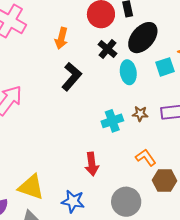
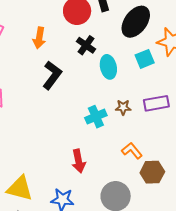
black ellipse: (143, 38) -> (136, 22), moved

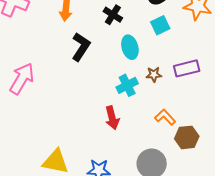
cyan square: (145, 59) -> (160, 25), moved
cyan ellipse: (108, 67) -> (130, 47), moved
red arrow: (79, 161) -> (112, 118), moved

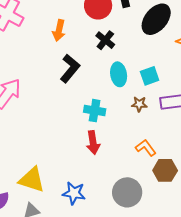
cyan square: (160, 25) -> (150, 76), moved
cyan cross: (127, 85) -> (95, 111), moved, turned 30

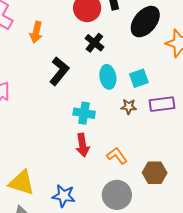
orange arrow: (59, 30) -> (36, 32), moved
orange L-shape: (146, 148) -> (117, 156), moved

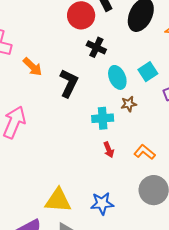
orange arrow: (36, 32) -> (33, 67), moved, turned -45
brown star: (129, 107) -> (129, 104), moved
red arrow: (83, 145) -> (109, 150), size x0.7

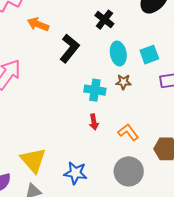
orange arrow: (33, 67) -> (38, 24), turned 145
yellow triangle: (58, 200) -> (33, 160), turned 32

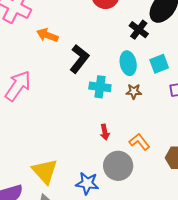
black cross: (104, 20) -> (139, 30), moved
cyan cross: (95, 90) -> (100, 87), moved
gray circle: (129, 171) -> (118, 166), moved

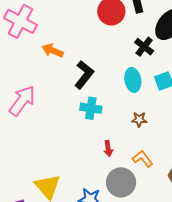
cyan cross: (100, 87) -> (91, 108), moved
brown star: (134, 91) -> (139, 119), moved

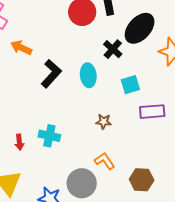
cyan ellipse: (133, 80) -> (88, 75), moved
cyan cross: (91, 108) -> (49, 136), moved
red arrow: (108, 148) -> (19, 142), moved

